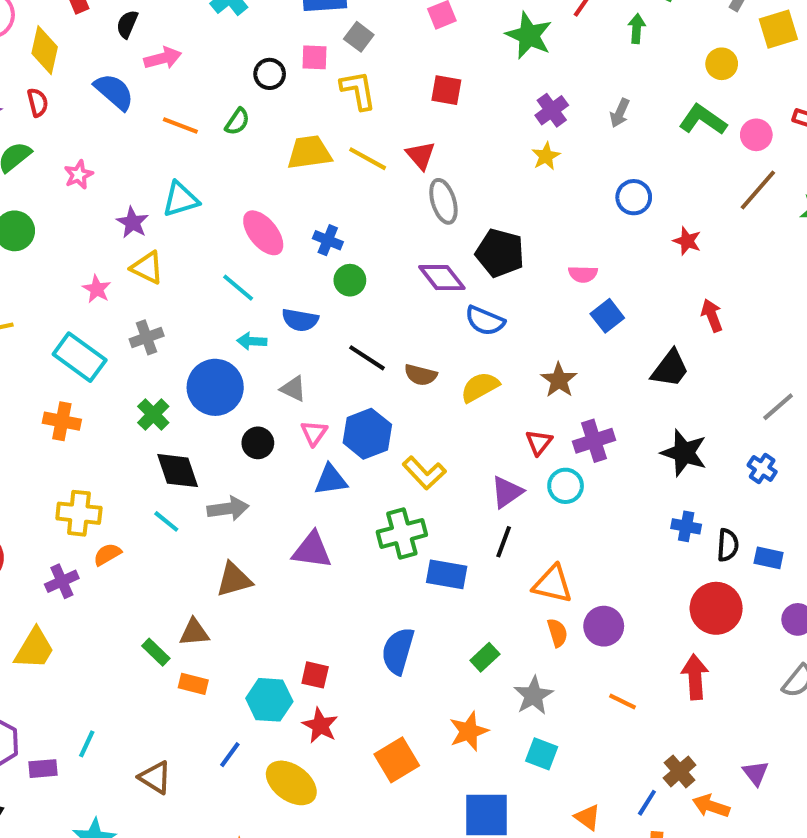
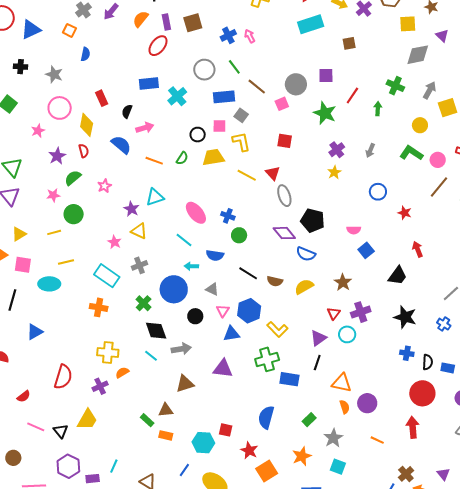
yellow trapezoid: (309, 152) -> (213, 157), moved
red star: (320, 726) -> (249, 450), moved

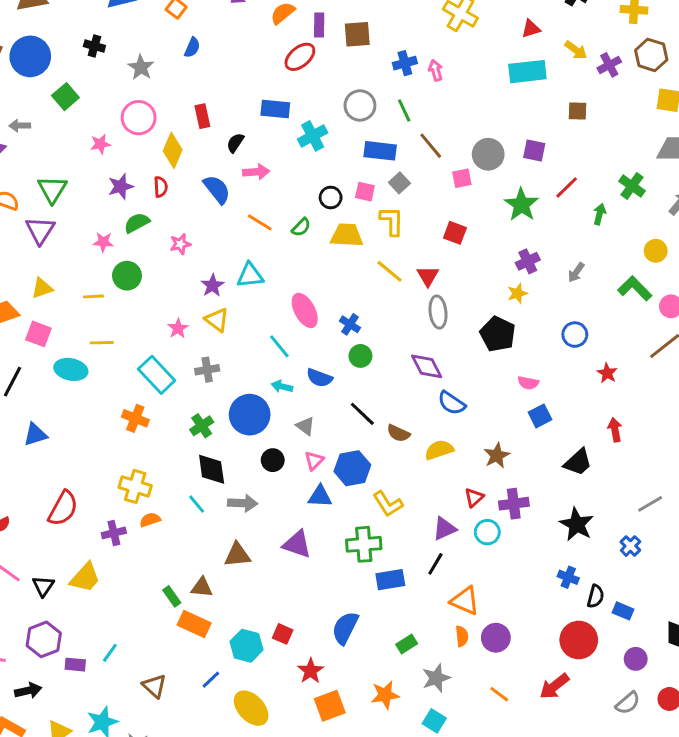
black pentagon: (313, 220) -> (498, 334), moved
blue rectangle: (289, 379) -> (390, 580), turned -30
red arrow: (413, 427) -> (554, 686), turned -135
orange rectangle: (166, 435) -> (194, 624), size x1.5

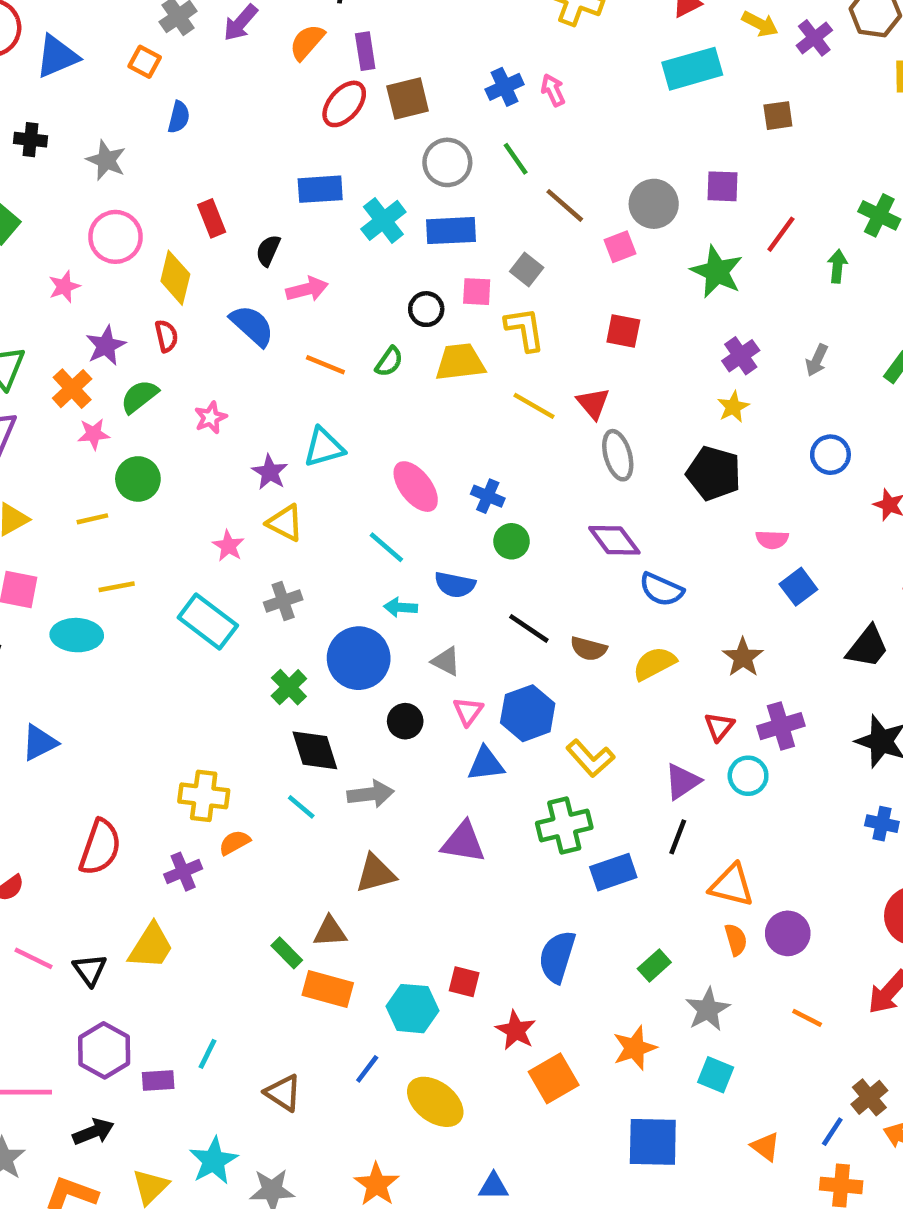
brown square: (357, 34) -> (408, 99), moved
blue rectangle: (380, 151) -> (451, 231), moved
orange cross: (135, 418) -> (72, 389), moved, turned 35

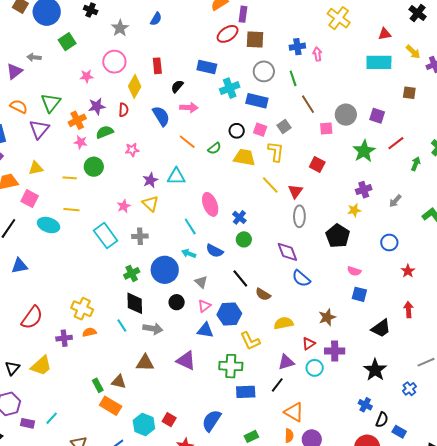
blue square: (798, 587) -> (359, 294), turned 35
yellow semicircle: (654, 664) -> (284, 323), moved

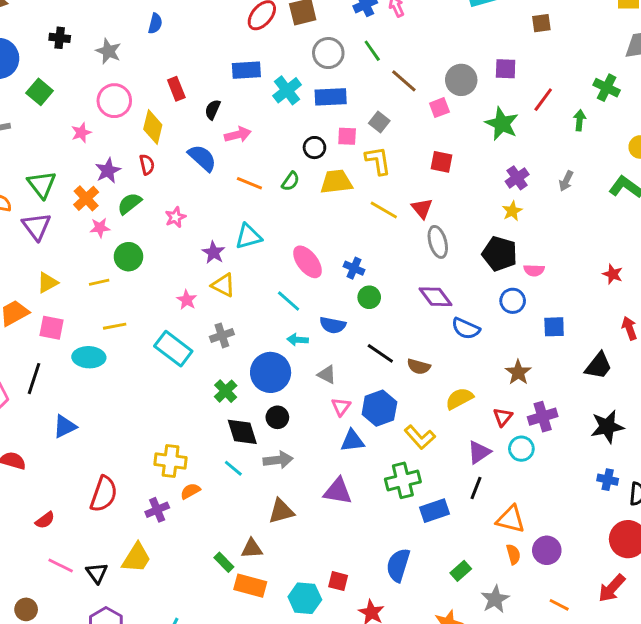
blue circle: (389, 242) -> (513, 301), moved
pink semicircle: (354, 271) -> (534, 270), moved
black circle: (177, 302) -> (277, 417), moved
black star: (375, 370) -> (607, 427), turned -30

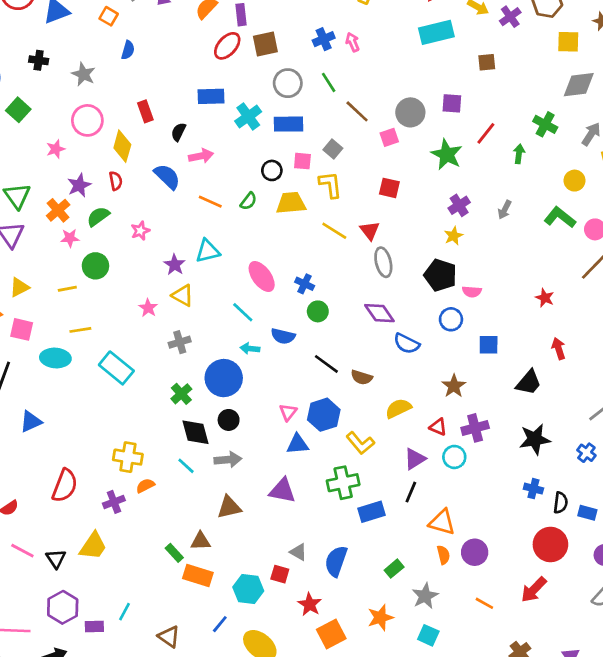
cyan rectangle: (173, 349) -> (116, 368), moved
gray triangle: (327, 375) -> (298, 552), moved
red triangle: (503, 417) -> (438, 427), turned -48

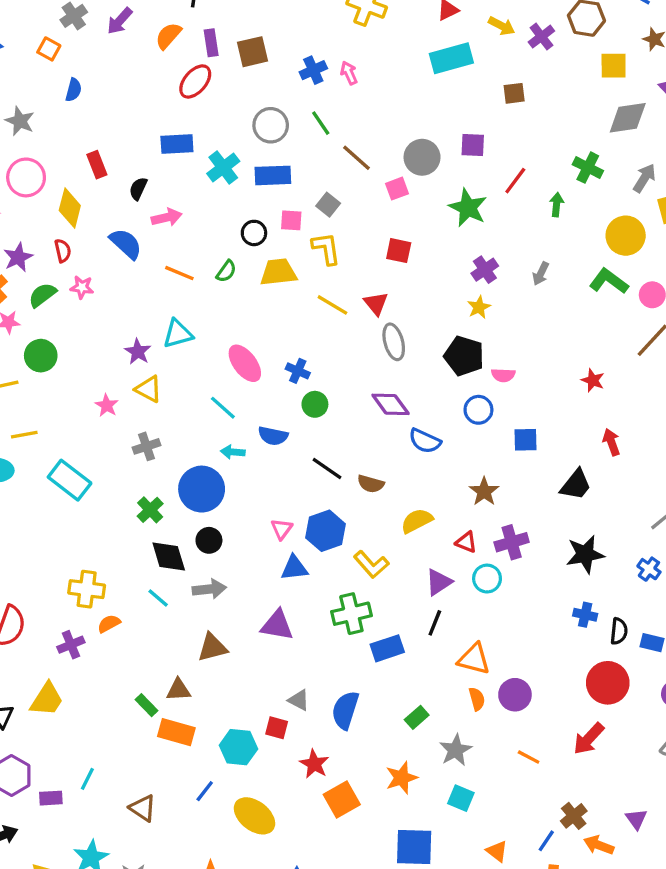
brown square: (265, 44) -> (252, 52), moved
yellow circle: (575, 181) -> (626, 236), size x1.5
pink star: (140, 231) -> (82, 287), moved, turned 30

